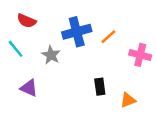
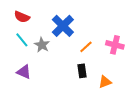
blue cross: (77, 32) -> (63, 26), turned -30
orange line: (108, 37) -> (86, 47), moved
cyan line: (16, 49) -> (22, 40), moved

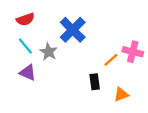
red semicircle: (22, 17) -> (25, 19), turned -42
orange line: (86, 47) -> (111, 60), moved
purple triangle: (24, 72) -> (28, 73), moved

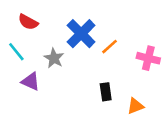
red semicircle: (25, 19) -> (28, 22), turned 48
cyan line: (25, 46) -> (16, 52), moved
orange line: (111, 60) -> (110, 47), moved

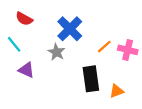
orange line: (110, 47) -> (104, 47), moved
gray star: (54, 58) -> (56, 52), moved
black rectangle: (106, 92) -> (91, 79), size x1.6

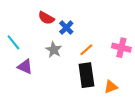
red semicircle: (24, 19) -> (46, 18), moved
blue cross: (70, 29) -> (66, 28), size x0.6
orange line: (104, 47) -> (86, 50), moved

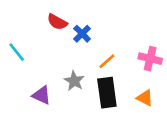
gray star: (54, 50) -> (74, 81), moved
purple triangle: (25, 67) -> (41, 95), moved
orange triangle: (111, 87) -> (145, 98), moved, turned 48

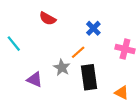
blue cross: (82, 34) -> (93, 28), moved
orange line: (107, 61) -> (78, 52), moved
orange triangle: (145, 98) -> (122, 93), moved

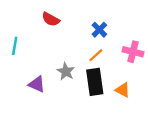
cyan line: (14, 44) -> (15, 46), turned 49
orange line: (78, 52) -> (96, 55), moved
orange triangle: (122, 93) -> (123, 90), moved

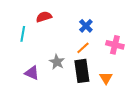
red semicircle: (51, 19) -> (44, 17), turned 133
cyan line: (15, 46) -> (23, 34), moved
orange triangle: (123, 90) -> (106, 78), turned 32

